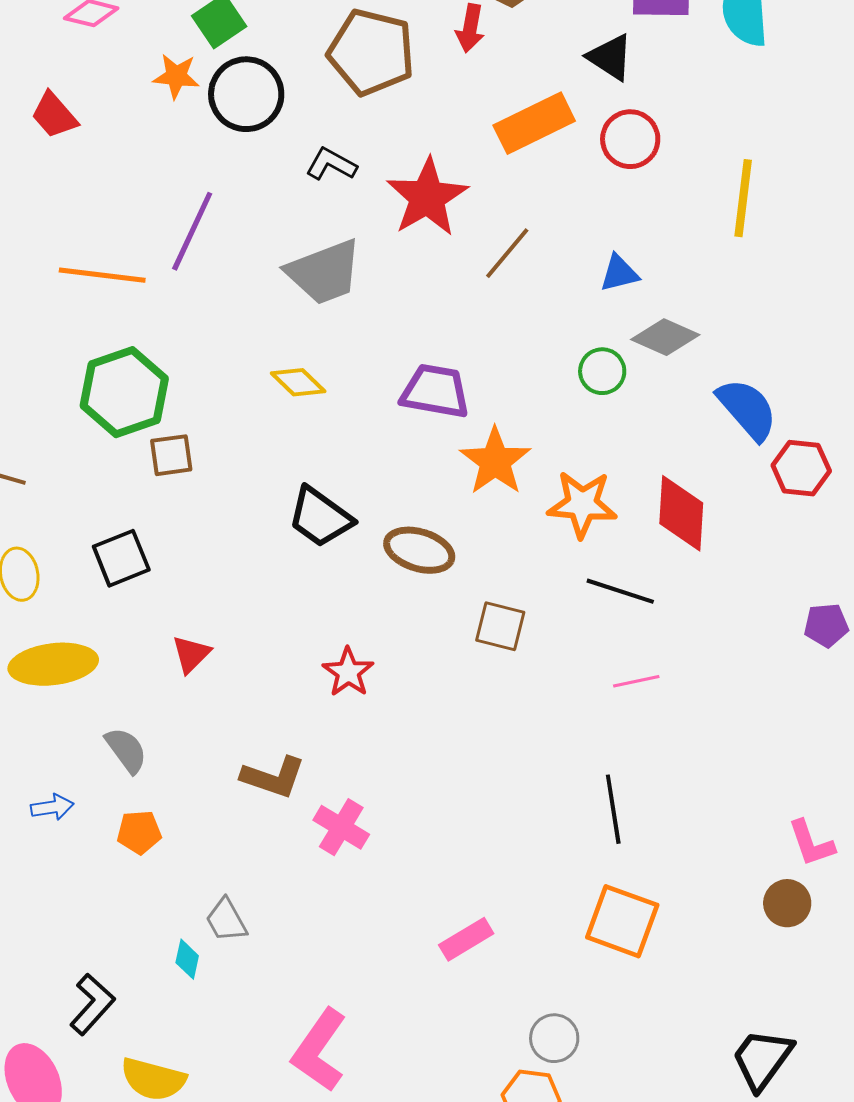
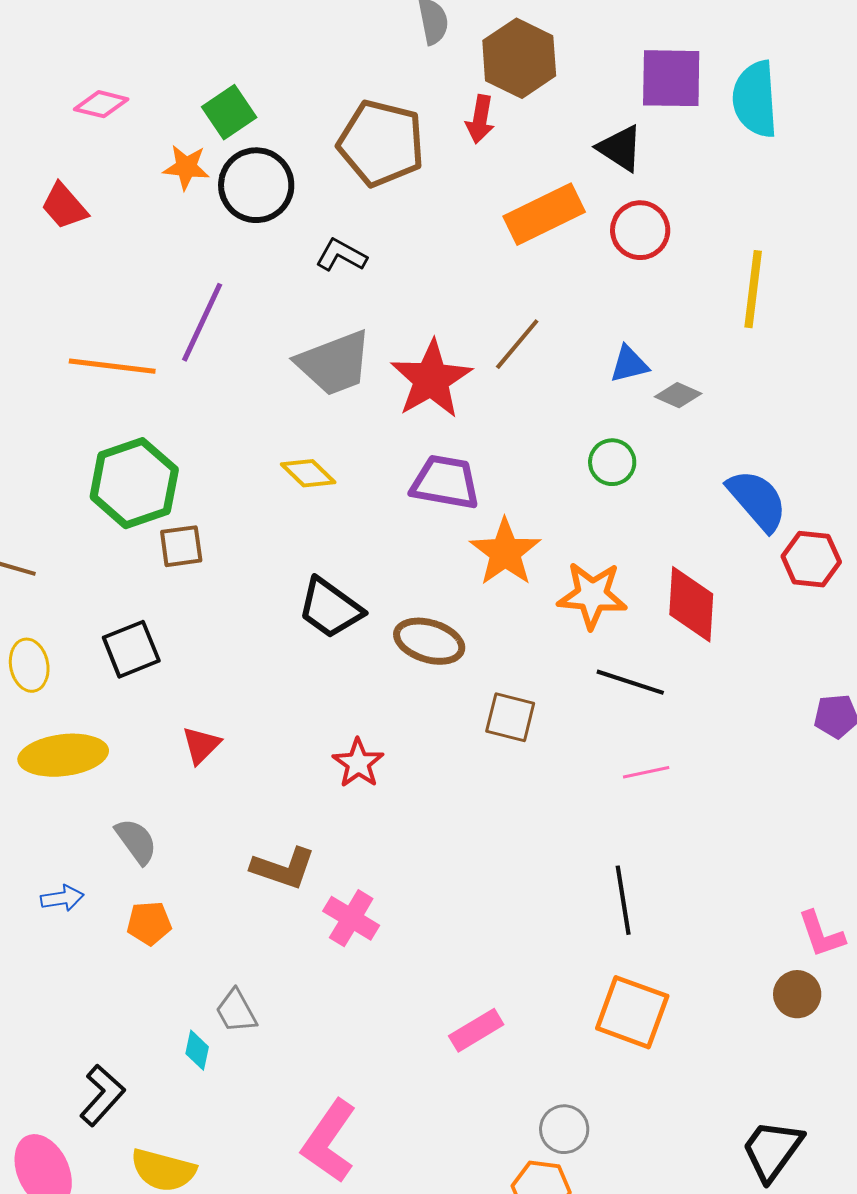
red star: (427, 197) -> (431, 379), moved
gray diamond: (665, 337) -> (678, 395), moved, size x0.7

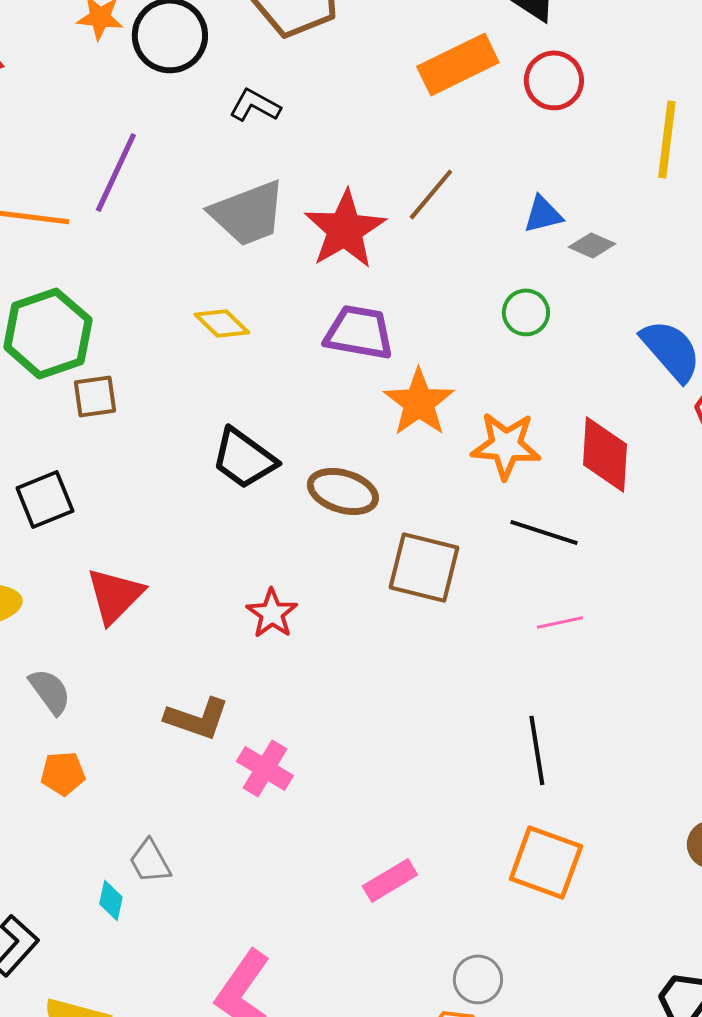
brown square: (510, 717) -> (424, 567), size x1.4
red triangle: (201, 745) -> (115, 595), size x1.5

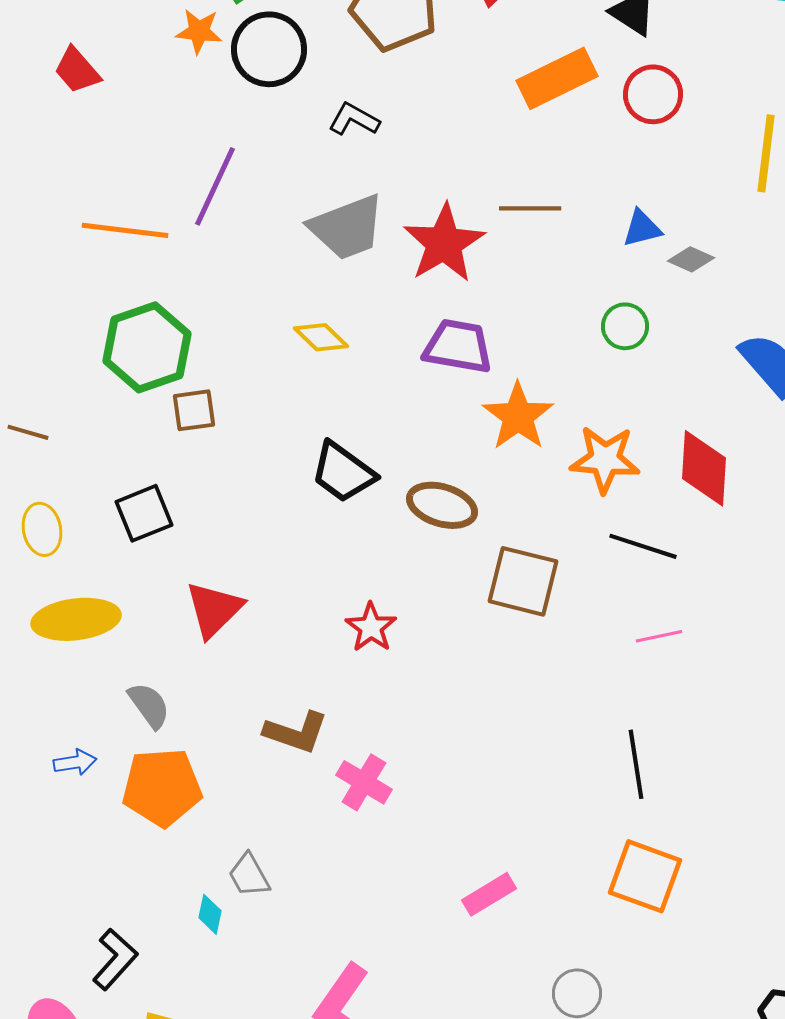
brown line: (431, 194) -> (530, 208), turned 50
orange pentagon: (63, 773) -> (162, 787), size x1.8

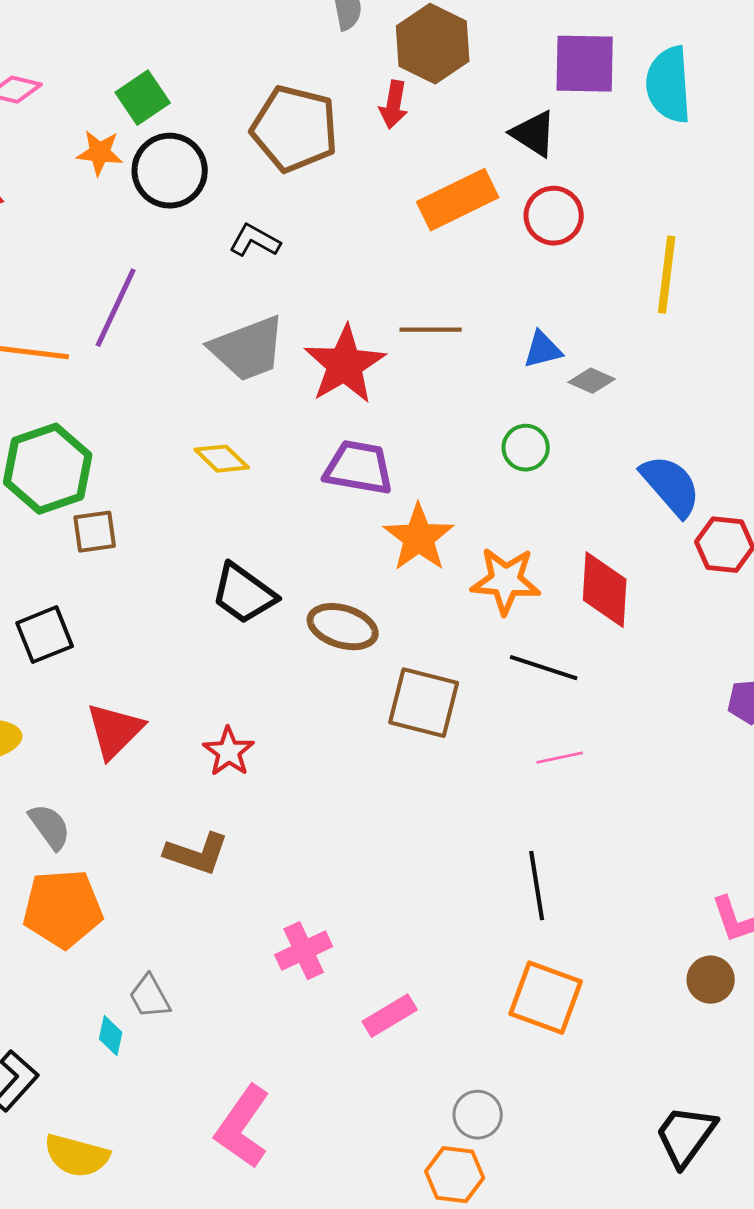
red star: (371, 627) -> (229, 752), moved
pink cross: (364, 782) -> (304, 951), moved, turned 34

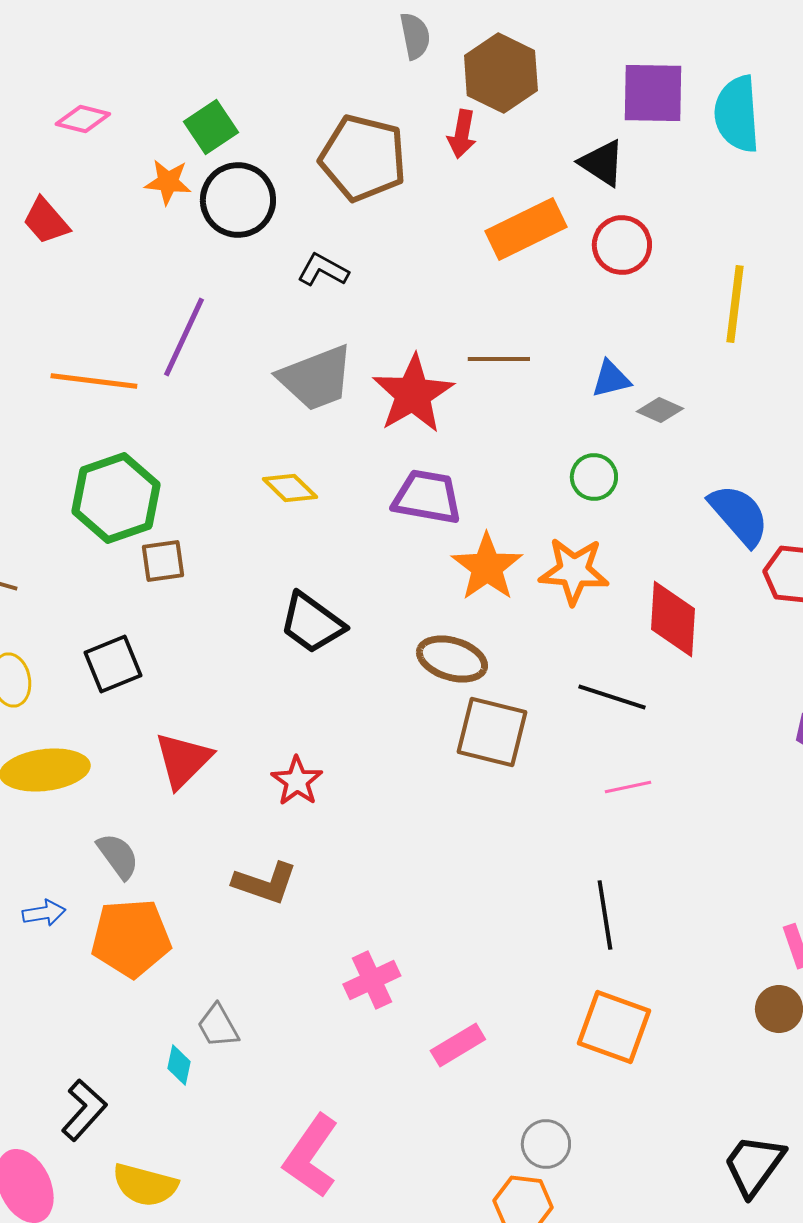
orange star: (506, 581) -> (574, 571), moved
brown ellipse: (343, 627) -> (452, 659), moved

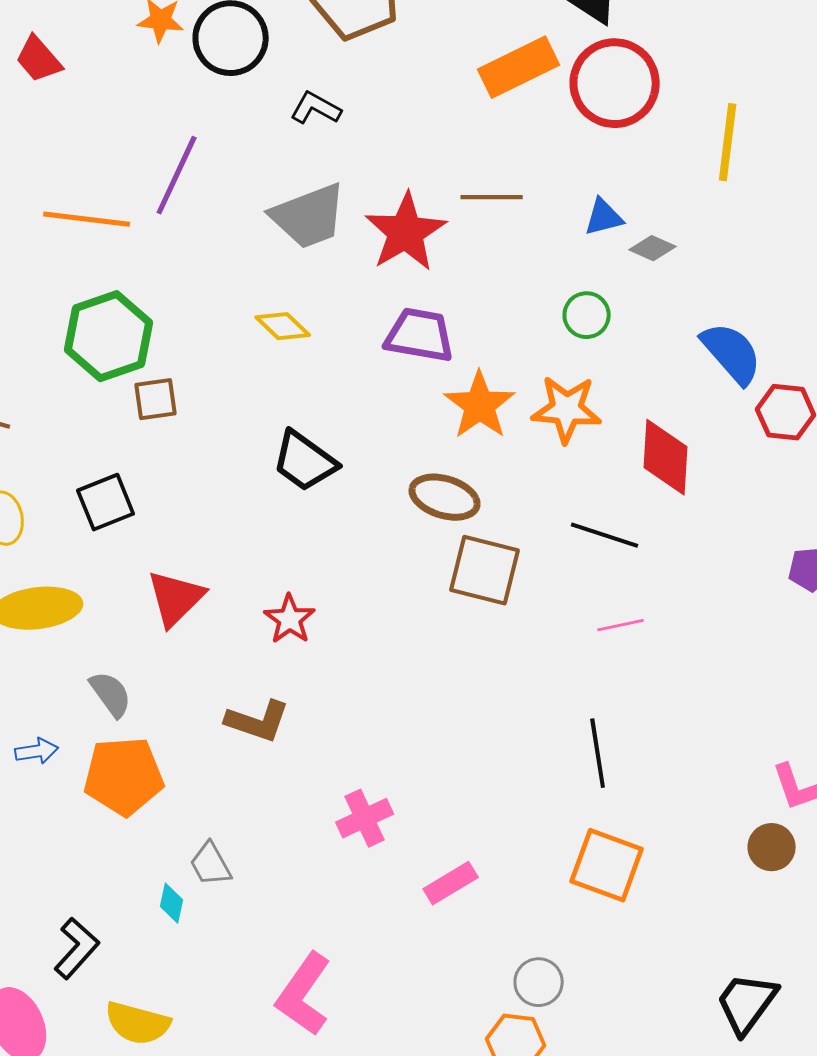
red circle: (622, 245) -> (615, 83), size x1.5

